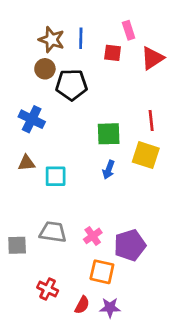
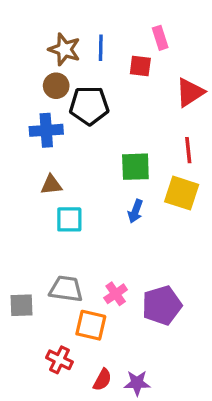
red triangle: (152, 58) -> (190, 92), moved
blue cross: (32, 119) -> (46, 130), moved, turned -30
brown triangle: (26, 163) -> (51, 185), moved
orange square: (102, 272) -> (91, 325), moved

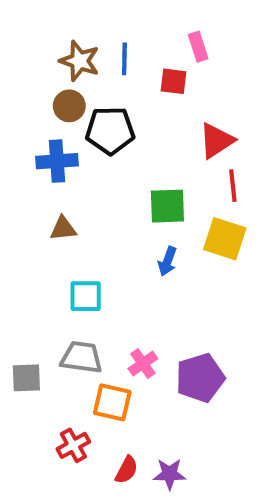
red triangle: (190, 92) -> (216, 141), moved
cyan square: (69, 219) -> (86, 296), moved
red cross: (59, 360) -> (73, 445), turned 35

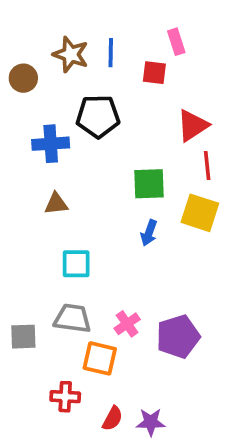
brown circle: (69, 106) -> (23, 78), moved
red cross: (73, 445) -> (65, 397), turned 32

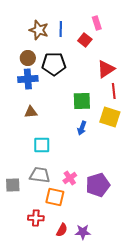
red square: (154, 73) -> (85, 40), turned 32
brown circle: (23, 78) -> (28, 58), moved

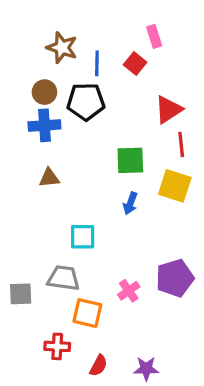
blue line: (61, 29) -> (97, 63), moved
cyan square: (42, 145) -> (83, 237), moved
pink cross: (70, 178) -> (129, 291), moved
purple pentagon: (98, 185) -> (175, 278), moved
purple star: (83, 232) -> (146, 369), moved

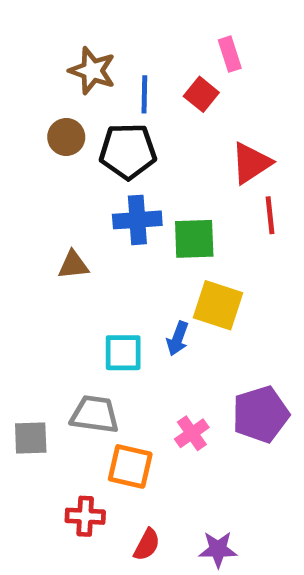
blue cross: (44, 125) -> (137, 220), moved
yellow square: (175, 186) -> (218, 305), moved
blue arrow: (130, 203) -> (178, 338), moved

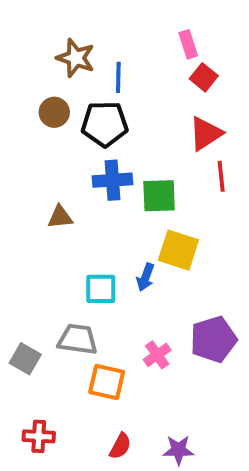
red square: (201, 94) -> (204, 77), moved
gray square: (31, 438) -> (25, 359), turned 32
red cross: (85, 516) -> (39, 436), moved

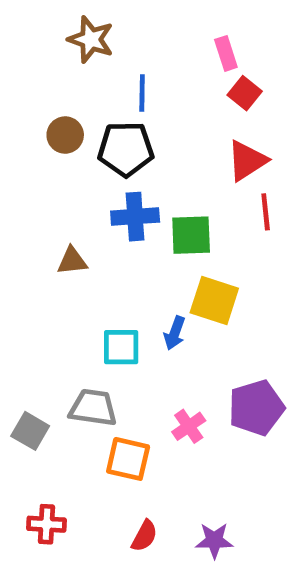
brown star: (76, 58) -> (91, 39), moved

